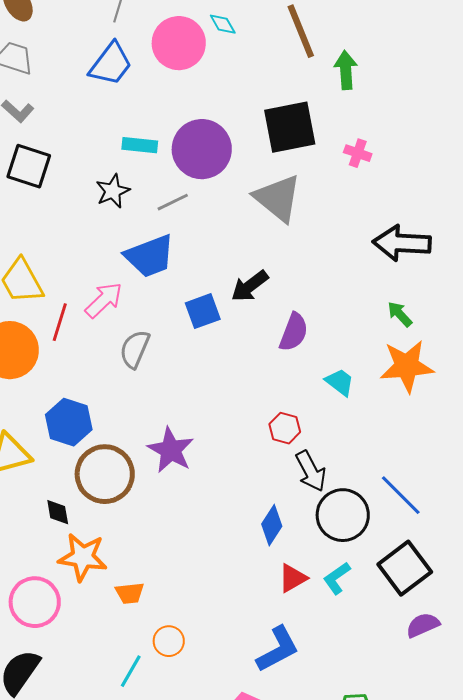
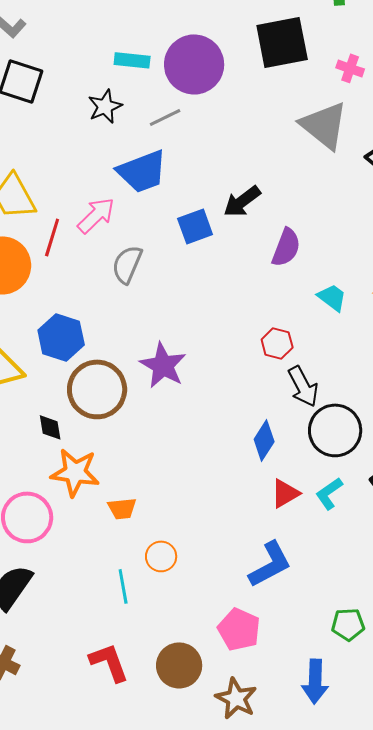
gray triangle: (278, 198) -> (324, 125), moved
cyan line: (131, 671) -> (123, 586), turned -40

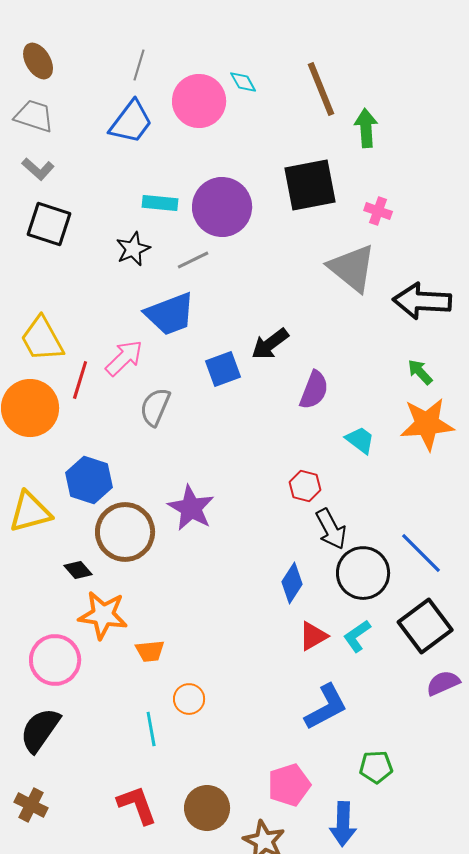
black diamond: (50, 427) -> (78, 570), turned -32
blue L-shape: (270, 564) -> (326, 707), moved
pink pentagon: (239, 629) -> (289, 785), moved, turned 30

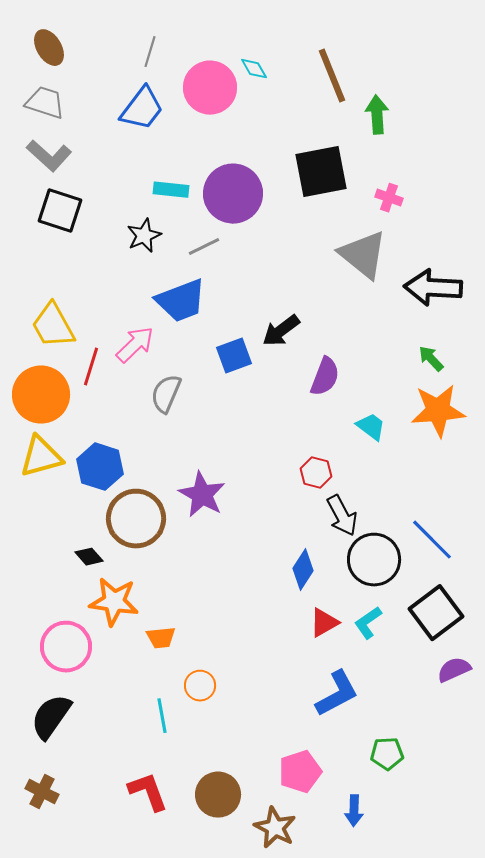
gray L-shape: (38, 169) -> (49, 156), size x1.4
yellow triangle: (30, 512) -> (41, 457), moved
blue arrow: (343, 824) -> (354, 811), size x0.7

